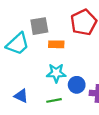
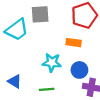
orange rectangle: (56, 44) -> (74, 43), moved
blue circle: (77, 85) -> (79, 70), moved

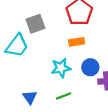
blue triangle: (15, 81) -> (30, 97), turned 40

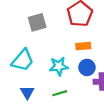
orange rectangle: (77, 42) -> (83, 46), moved
cyan trapezoid: (17, 46) -> (23, 60), moved

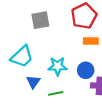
orange rectangle: (83, 46) -> (91, 41), moved
blue triangle: (27, 92) -> (33, 82), moved

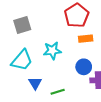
gray square: (40, 20) -> (22, 25), moved
cyan star: (58, 66) -> (52, 51), moved

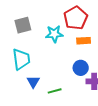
cyan star: (52, 51) -> (54, 34), moved
cyan trapezoid: (22, 60) -> (21, 59), turned -50

